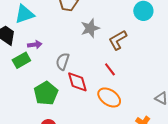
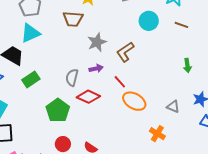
purple arrow: (35, 45) -> (96, 69), moved
red diamond: (77, 82) -> (88, 97), turned -45
orange ellipse: (109, 97) -> (134, 101), moved

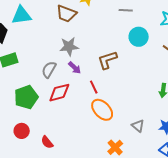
gray star: (97, 42) -> (69, 47), moved
purple arrow: (96, 69) -> (75, 68), turned 40
red diamond: (88, 97) -> (59, 93), turned -55

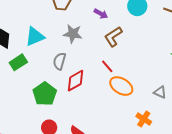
cyan triangle: (21, 15) -> (35, 37), moved
gray star: (69, 47) -> (73, 34), turned 30
purple arrow: (75, 68) -> (101, 14), moved

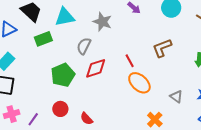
brown L-shape: (113, 37) -> (162, 48), moved

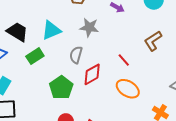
orange ellipse: (139, 83) -> (128, 89), moved

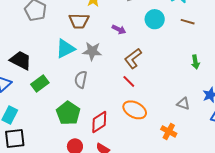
cyan triangle: (51, 30) -> (65, 49), moved
brown L-shape: (153, 41) -> (133, 58), moved
red diamond: (92, 74) -> (99, 122), moved

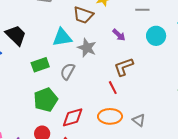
green rectangle: (40, 83) -> (40, 65), moved
gray triangle: (183, 104) -> (139, 120), moved
orange ellipse: (135, 110) -> (110, 116), turned -45

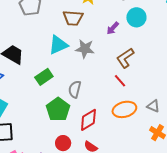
purple arrow: (119, 35) -> (113, 28), turned 104
cyan circle: (156, 36) -> (136, 17), moved
gray semicircle: (68, 71) -> (75, 89), moved

